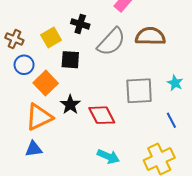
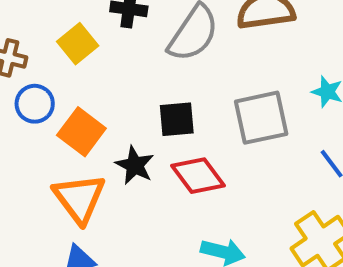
black square: (70, 60) -> (177, 119), moved
orange triangle: (39, 117) -> (79, 198), turned -32

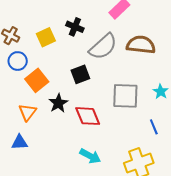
black square: (177, 119) -> (80, 74), moved, turned -30
orange triangle: (79, 198) -> (27, 112), size x0.7

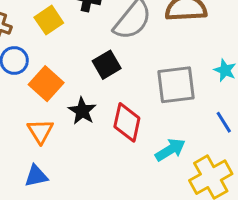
red diamond: (88, 116) -> (127, 122), turned 44
cyan arrow: (90, 156) -> (170, 150), moved, turned -50

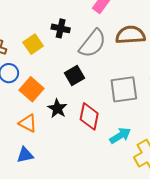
orange triangle: (40, 131) -> (28, 123), turned -30

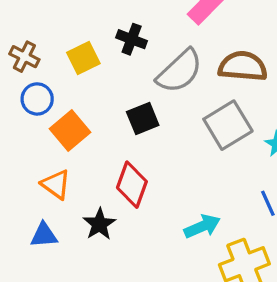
gray square: (124, 89) -> (228, 125), moved, turned -32
black star: (57, 109) -> (99, 224), moved
red diamond: (89, 116) -> (132, 185), moved

